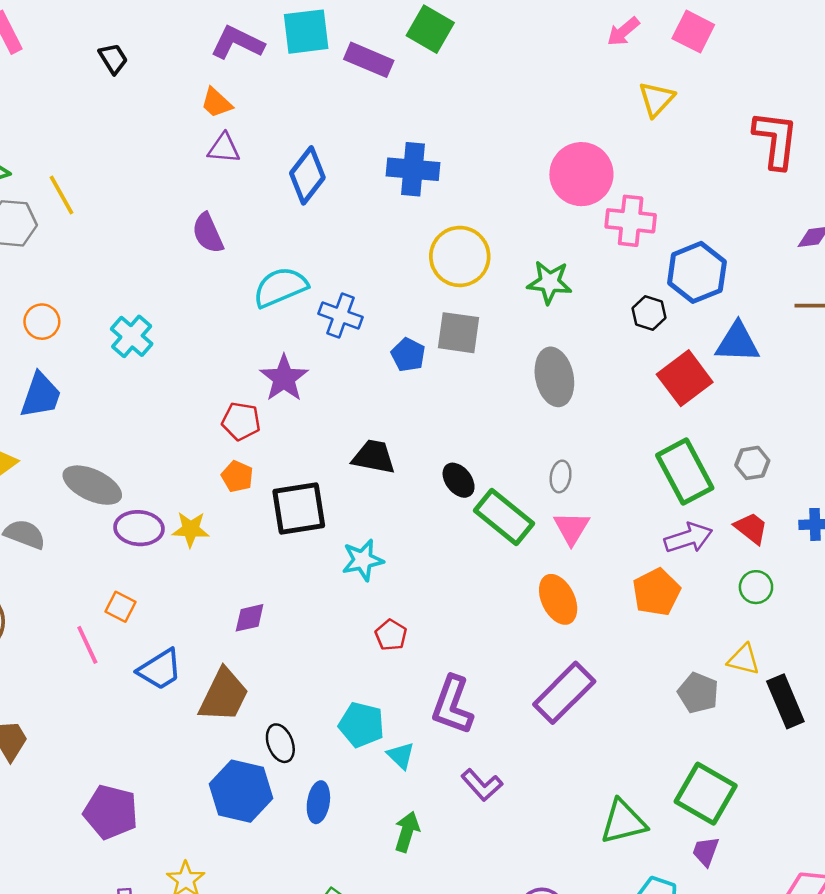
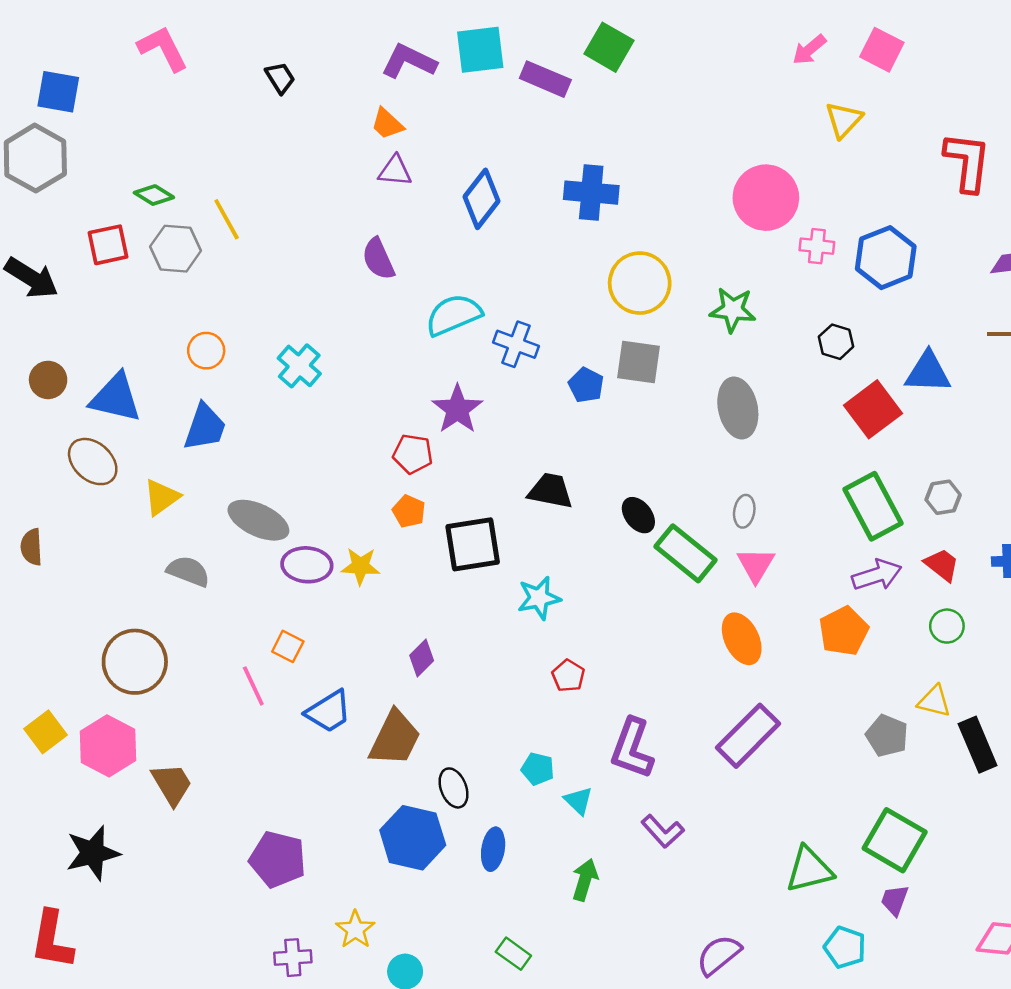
pink cross: (631, 221) -> (817, 246), size x0.7
blue hexagon: (697, 272) -> (886, 258), moved
purple diamond: (250, 618) -> (422, 658), turned -32
cyan pentagon: (361, 725) -> (538, 769), size x0.7

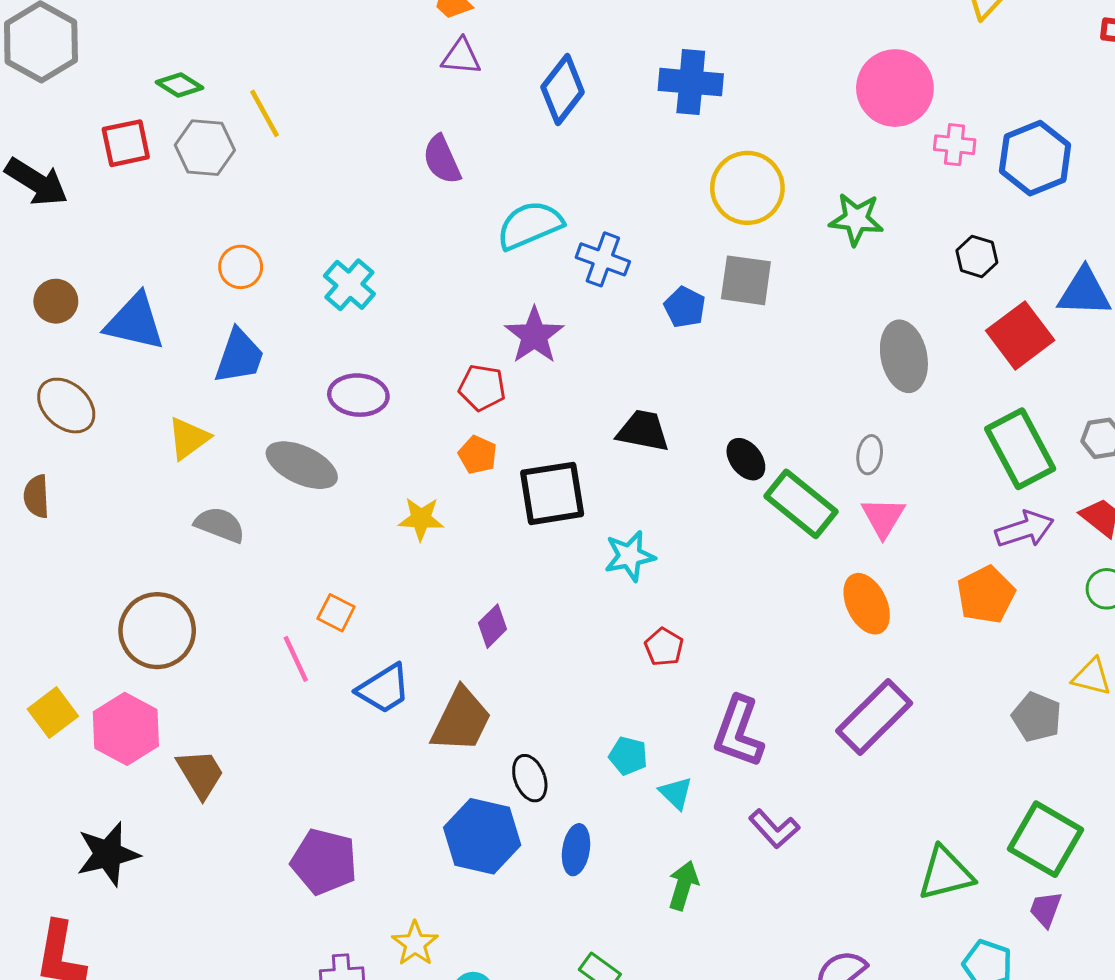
gray ellipse: (738, 408) -> (904, 356), moved
brown ellipse: (93, 462) -> (66, 406), moved
purple ellipse: (307, 565) -> (358, 395), moved

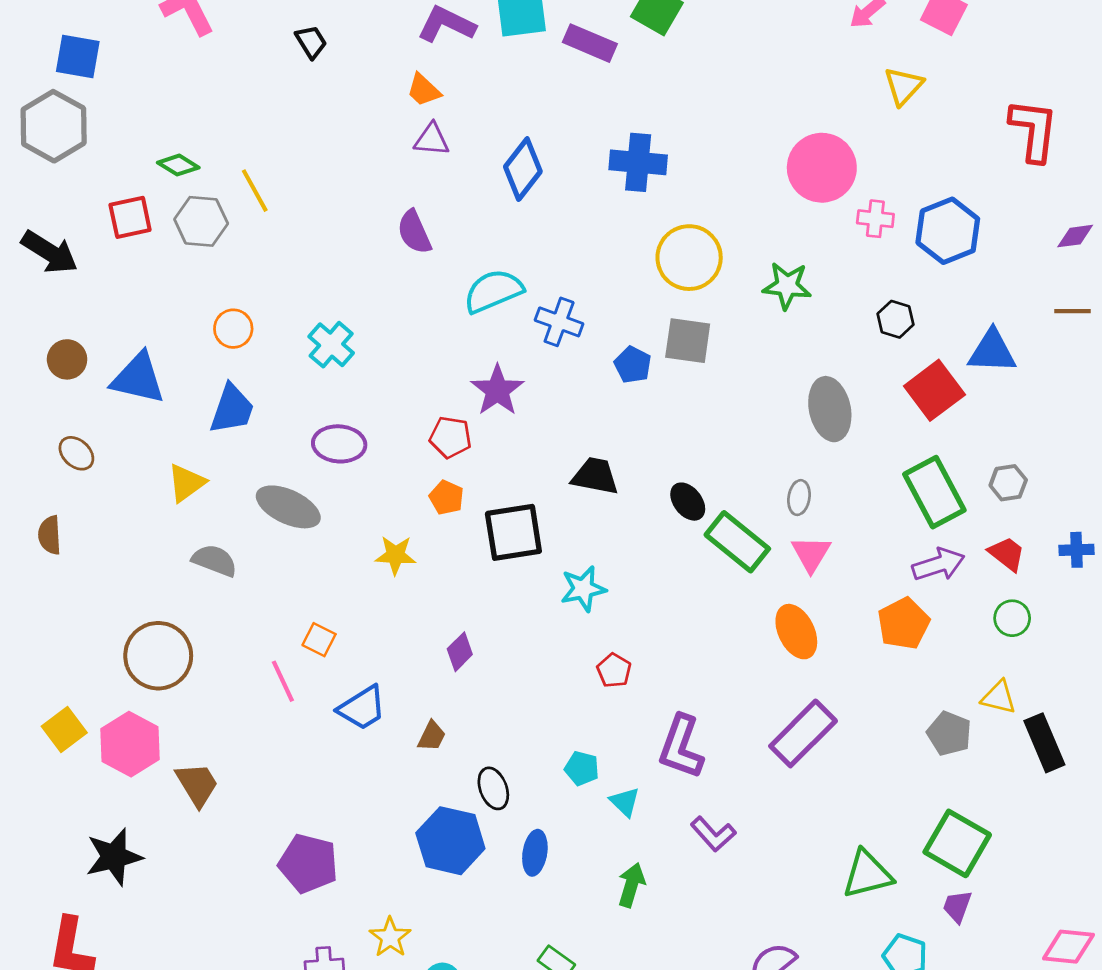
brown ellipse: (66, 406) -> (76, 453), size x0.7
brown trapezoid: (461, 720) -> (432, 736), size x0.5

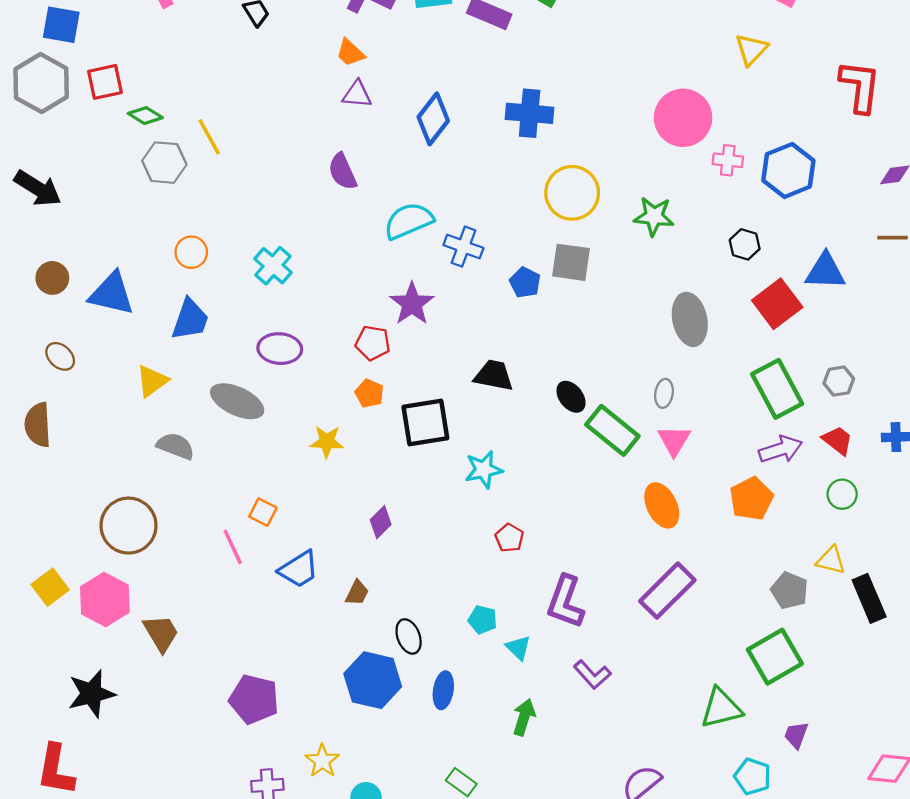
red square: (130, 217) -> (105, 82), moved
brown semicircle: (50, 535) -> (38, 425), size x1.4
green square: (957, 843) -> (775, 657), moved, turned 30

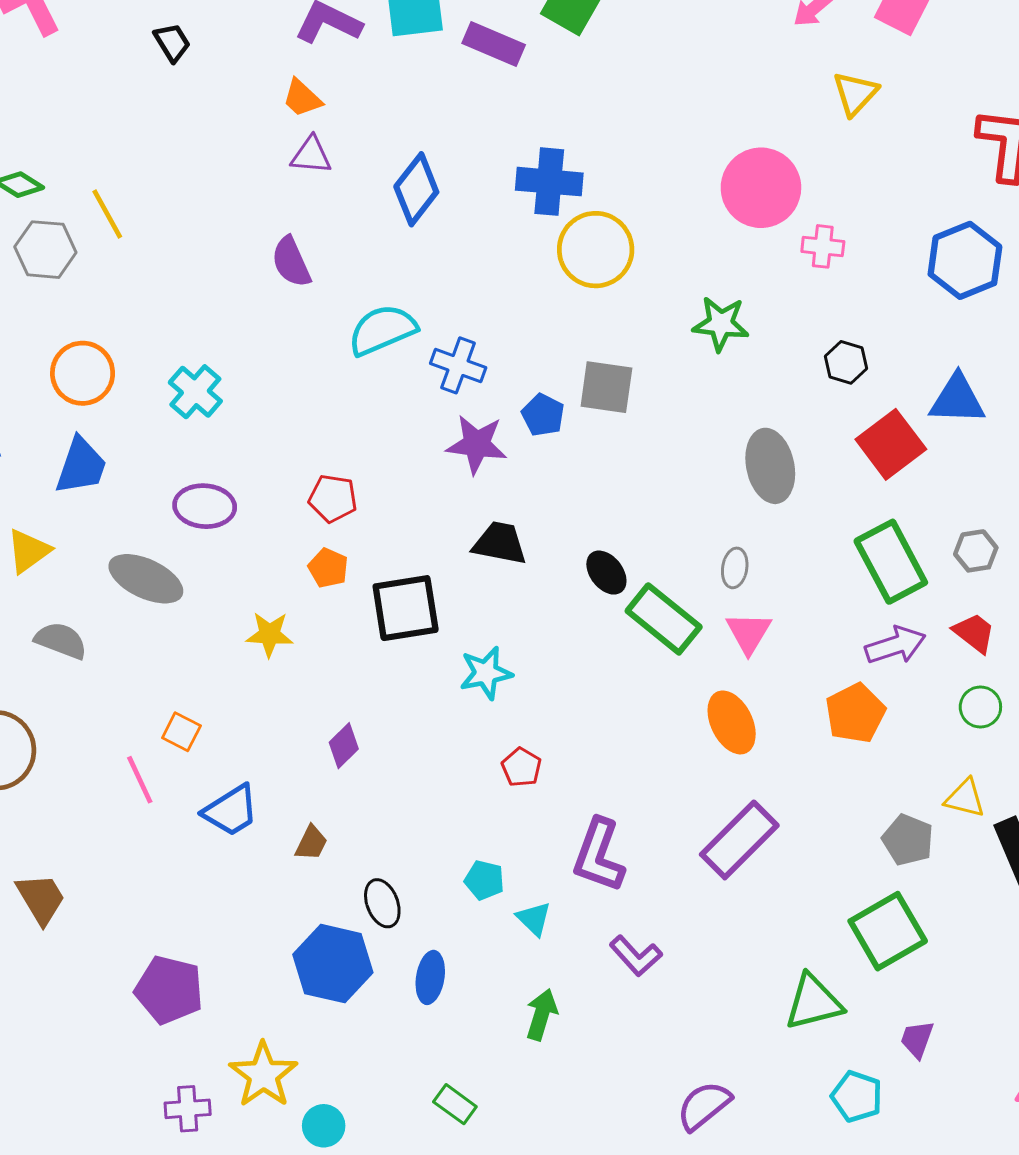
blue hexagon: (788, 170) -> (965, 260), moved
yellow circle: (572, 193) -> (596, 250), moved
orange circle: (191, 252) -> (83, 373), size x1.4
purple star: (412, 304) -> (477, 444), moved, turned -30
yellow star: (322, 761) -> (263, 1075), size x1.4

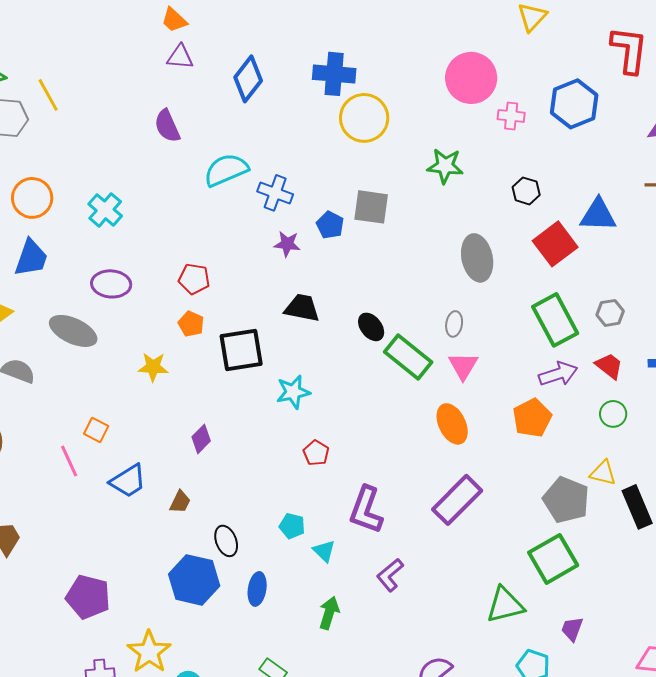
blue hexagon: (965, 260) -> (574, 104), moved
purple star: (477, 444) -> (287, 244), size x0.7
gray pentagon: (908, 840) -> (566, 500), size x1.4
purple L-shape: (636, 956) -> (390, 575), turned 92

